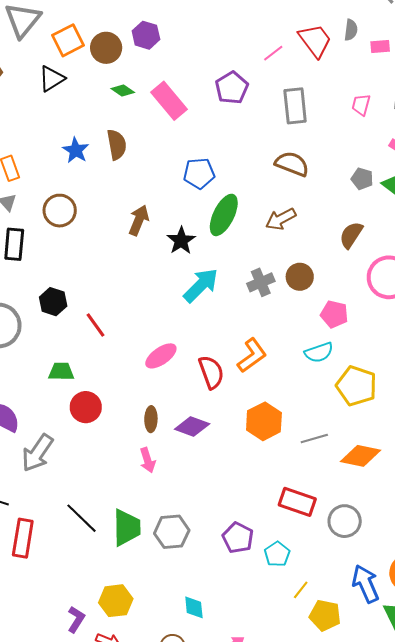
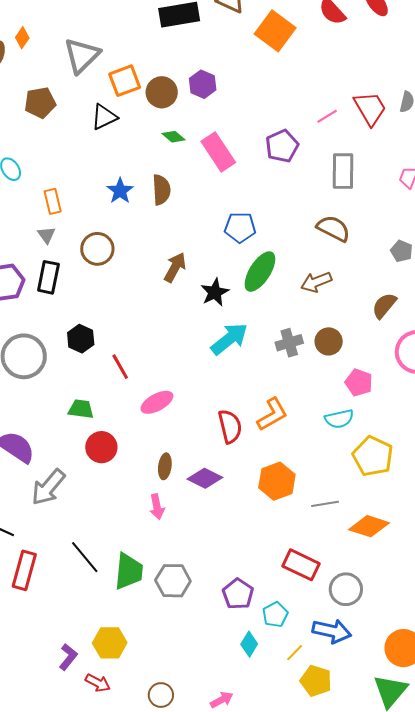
pink ellipse: (161, 356) -> (157, 402), moved
blue arrow: (366, 584) -> (332, 631), moved, turned 120
cyan diamond: (194, 607) -> (249, 644), moved, turned 30

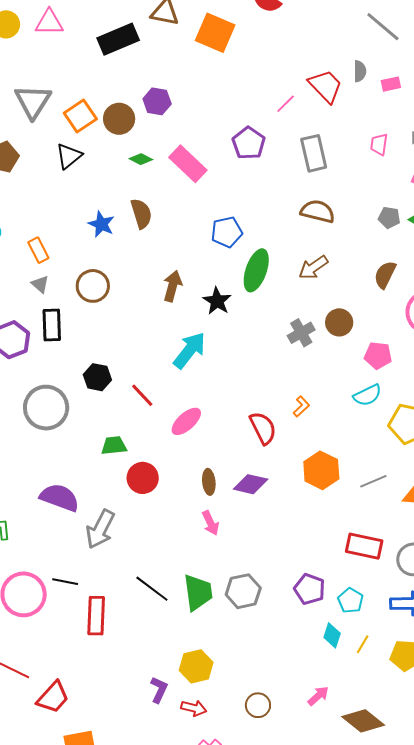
cyan arrow: (229, 339) -> (190, 350), moved
orange L-shape: (272, 414) -> (301, 406), size x0.6
yellow line: (295, 653) -> (363, 644), moved

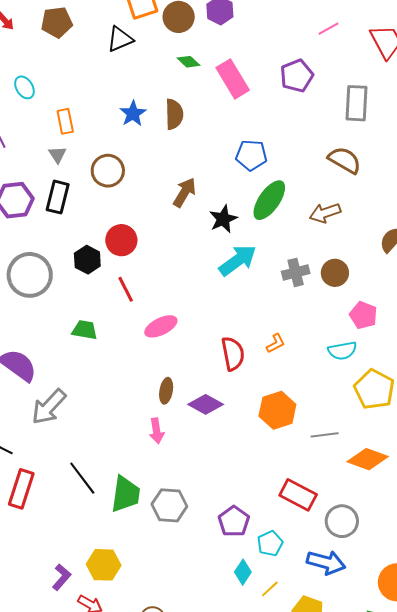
pink line: (286, 104) -> (328, 29), moved
cyan arrow: (190, 350) -> (238, 260), moved
red circle: (143, 478) -> (121, 240), moved

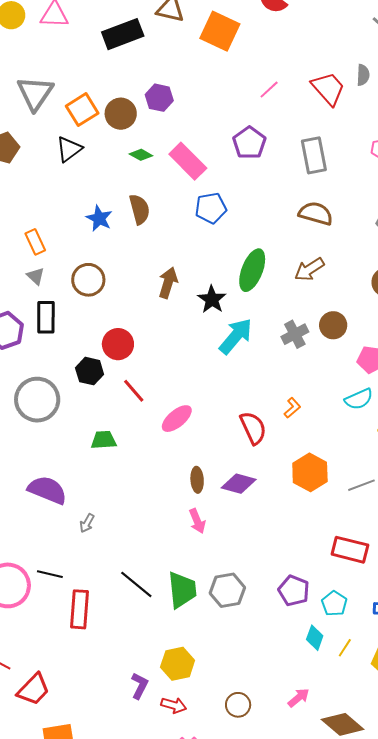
blue pentagon: (251, 155) -> (211, 208), moved
gray arrow: (49, 407) -> (87, 523), size x0.5

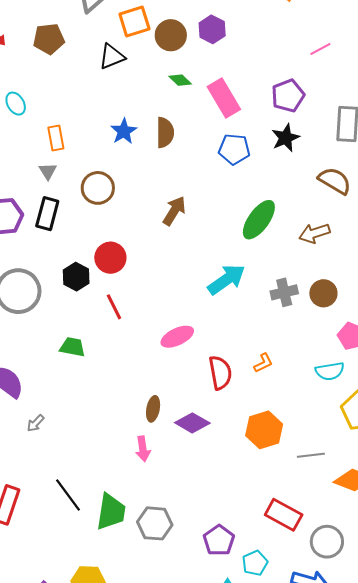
black star: (212, 299) -> (286, 138), moved
pink ellipse: (177, 419) -> (177, 337), moved

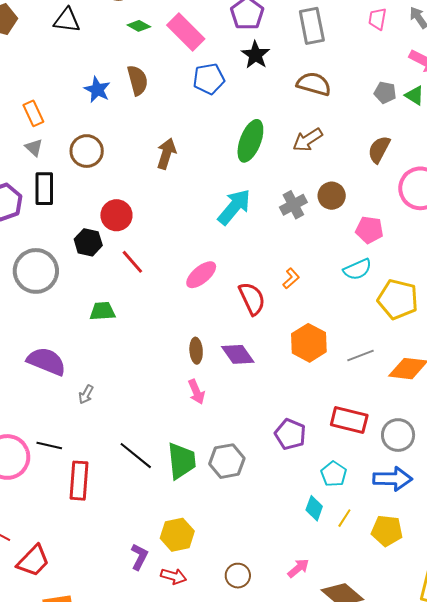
black triangle: (112, 57) -> (67, 20), turned 44
purple diamond: (192, 423) -> (238, 354), turned 40
purple pentagon: (219, 540) -> (290, 434), moved

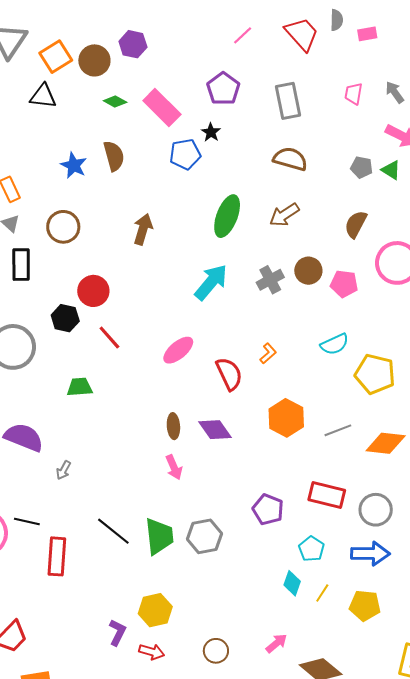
black star: (255, 55) -> (211, 132), moved, size x0.7
pink pentagon: (369, 230) -> (344, 284), moved

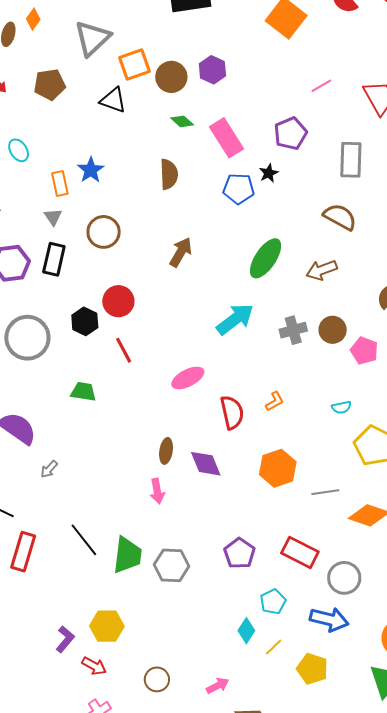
blue star: (74, 165) -> (91, 170), moved
cyan semicircle: (335, 344) -> (341, 407), size x0.7

